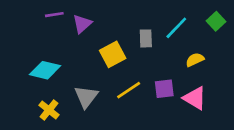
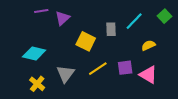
yellow square: (113, 54) -> (86, 41), turned -36

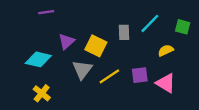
green square: (165, 16) -> (183, 27), moved, turned -32
purple triangle: (62, 18) -> (66, 41), moved
gray triangle: (65, 74) -> (82, 70), moved

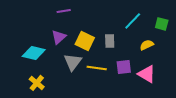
purple line: (46, 12) -> (64, 11), moved
gray rectangle: (124, 32) -> (110, 41), moved
yellow line: (109, 76) -> (97, 68), turned 42

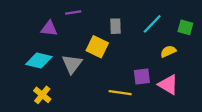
purple triangle: (59, 37) -> (49, 28), moved, turned 49
gray rectangle: (110, 41) -> (116, 26), moved
gray triangle: (73, 62) -> (72, 64), moved
yellow line: (97, 68) -> (120, 93), moved

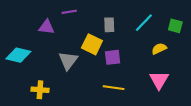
cyan diamond: (39, 61) -> (18, 55), moved
purple square: (142, 77) -> (113, 57), moved
pink triangle: (168, 85) -> (159, 80), turned 30
yellow cross: (42, 95) -> (40, 90), turned -35

